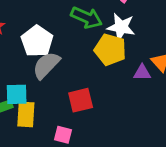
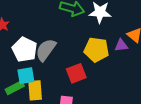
white pentagon: (37, 41) -> (25, 49), moved
yellow pentagon: (110, 50) -> (96, 50), moved

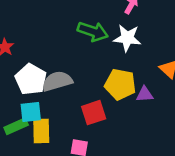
purple triangle: (121, 45) -> (145, 94), moved
gray semicircle: (46, 50) -> (57, 81), turned 35

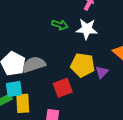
green arrow: (93, 31) -> (60, 25), size x0.7
purple triangle: (145, 94) -> (102, 72), turned -40

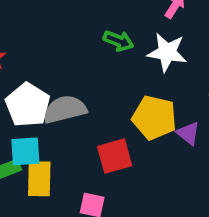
purple triangle: (102, 72) -> (188, 133), turned -40

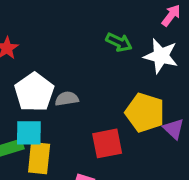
gray semicircle: (65, 109) -> (67, 99), size x0.6

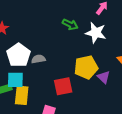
yellow pentagon: (145, 113) -> (86, 67), turned -30

